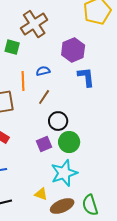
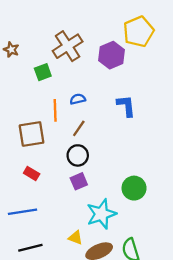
green square: (12, 47) -> (43, 72), turned -35
purple hexagon: (73, 50) -> (111, 55), moved
black circle: (58, 121) -> (78, 155), moved
green circle: (69, 142) -> (134, 188), moved

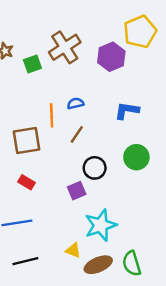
green square: (43, 72) -> (32, 64), moved
blue L-shape: (126, 106) -> (127, 111), turned -75
black circle: (78, 155) -> (95, 168), moved
green circle: (134, 188) -> (136, 157), moved

